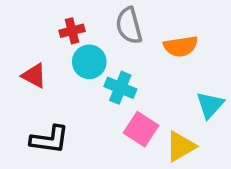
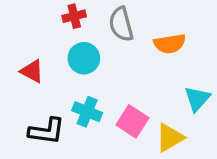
red cross: (72, 31) -> (74, 16), moved
cyan cross: (120, 88) -> (87, 112), moved

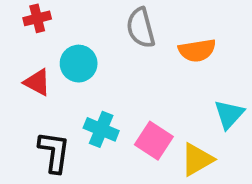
red cross: (74, 16) -> (37, 18), moved
cyan circle: (84, 58) -> (79, 64), moved
black L-shape: (47, 131) -> (54, 152), turned -90

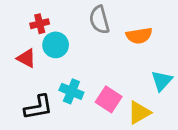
red cross: (37, 18) -> (40, 24), moved
black L-shape: (54, 152) -> (38, 107), turned 72

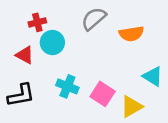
gray semicircle: (99, 20) -> (94, 19), turned 64
cyan triangle: (162, 81) -> (153, 76), turned -40
black L-shape: (38, 107) -> (21, 95), moved

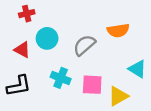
gray semicircle: (94, 19) -> (84, 45), moved
red cross: (37, 22) -> (27, 14), moved
pink square: (103, 94) -> (92, 85), turned -30

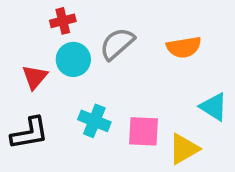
red cross: (27, 14) -> (63, 21), moved
gray semicircle: (84, 45) -> (117, 44), moved
red triangle: (22, 50) -> (35, 77), turned 42

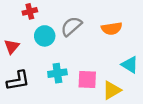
red cross: (63, 21) -> (30, 11), moved
red triangle: (35, 77) -> (12, 47), moved
cyan cross: (94, 121) -> (57, 73), turned -30

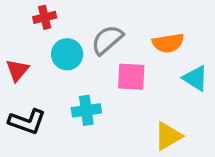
cyan triangle: (130, 65) -> (195, 78), moved
pink square: (87, 80) -> (131, 77), moved
black L-shape: (18, 81) -> (27, 122), turned 30

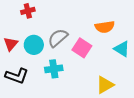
gray semicircle: (107, 40) -> (58, 38), moved
cyan circle: (67, 54) -> (34, 45), moved
pink square: (131, 77) -> (82, 48), turned 30

